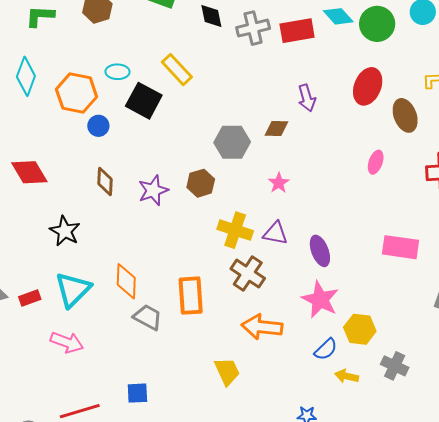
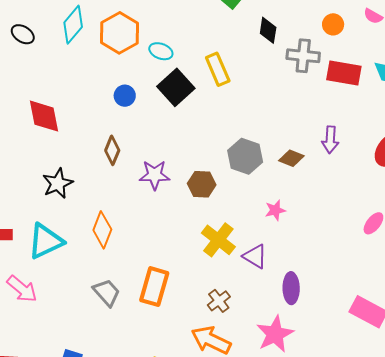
orange hexagon: (77, 93) -> (119, 33), moved
brown cross: (248, 274) -> (219, 301), moved, size x0.7
orange diamond: (126, 281) -> (102, 230), moved

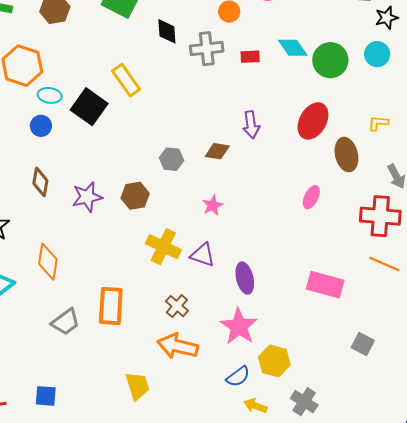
cyan ellipse: (161, 51) -> (50, 95), moved
red rectangle: (344, 73) -> (250, 57), size x0.6
gray hexagon: (245, 156) -> (172, 159), size x0.7
gray trapezoid: (107, 292) -> (66, 322), turned 108

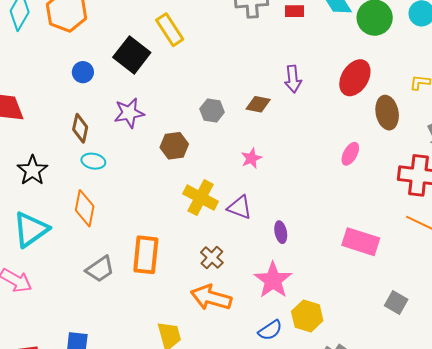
cyan ellipse: (50, 95) -> (93, 161), moved
purple star: (87, 197) -> (129, 113), moved
purple ellipse: (245, 278) -> (281, 232), size x0.7

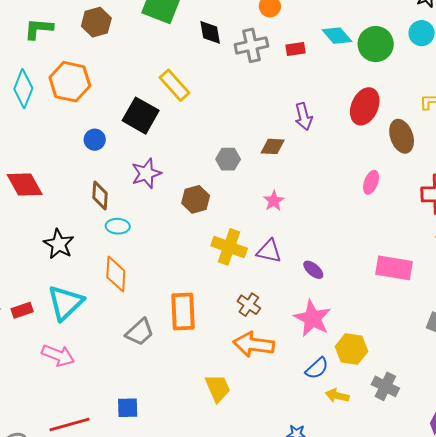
purple ellipse: (281, 232) -> (313, 270), turned -30

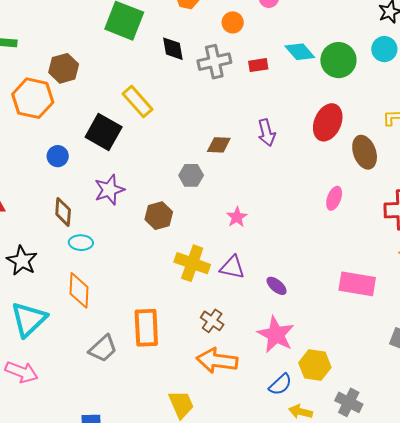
brown hexagon: (96, 22) -> (64, 68), moved
brown diamond: (273, 146) -> (219, 145), moved

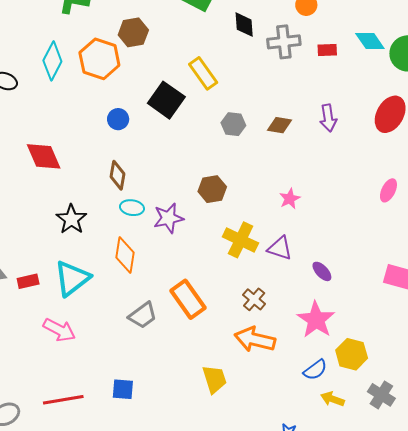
gray hexagon: (191, 175) -> (233, 124), moved
purple star: (109, 190) -> (168, 218), moved
orange rectangle: (146, 328) -> (188, 299), turned -39

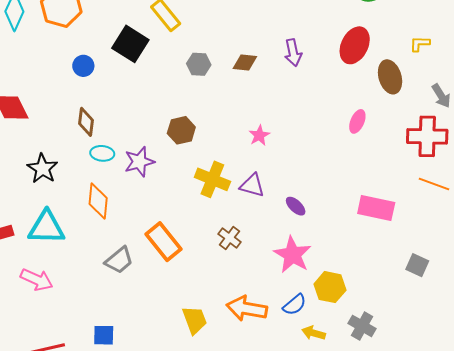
cyan triangle: (72, 278) -> (46, 227), turned 42
orange arrow: (255, 339) -> (247, 309), moved

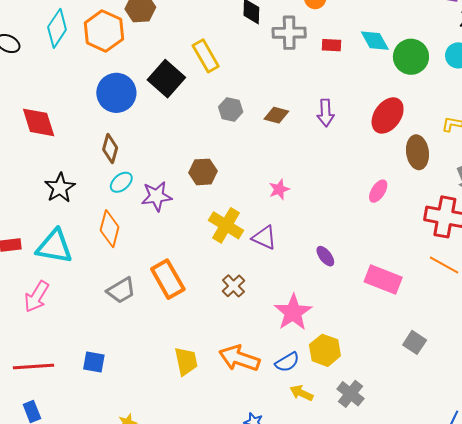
blue circle: (83, 66) -> (116, 93), size x1.8
cyan ellipse: (102, 153) -> (121, 182), turned -55
purple ellipse: (296, 206) -> (325, 256), moved
pink arrow: (37, 280) -> (37, 297), turned 88

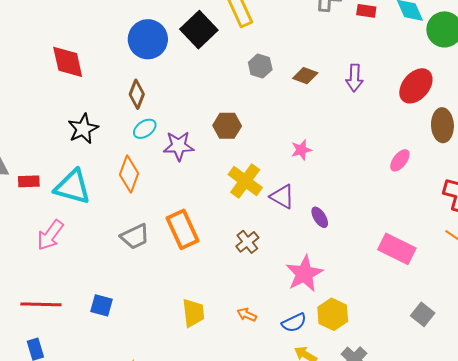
purple ellipse: (325, 256) -> (320, 217), moved
orange arrow: (239, 358) -> (247, 315), size x0.5

